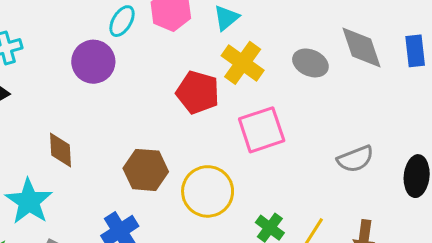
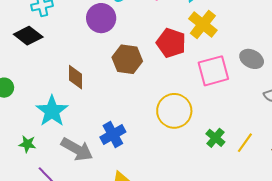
gray ellipse: (310, 63) -> (252, 59), moved
brown hexagon: (146, 170) -> (127, 59), moved

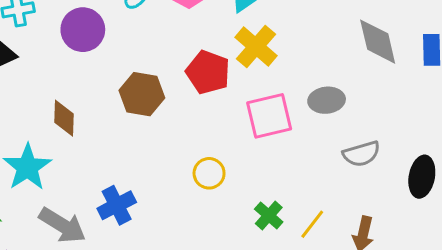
purple circle: (101, 18) -> (83, 30), moved
gray ellipse: (252, 59) -> (327, 100), turned -35
yellow circle: (174, 111) -> (209, 173), size x0.6

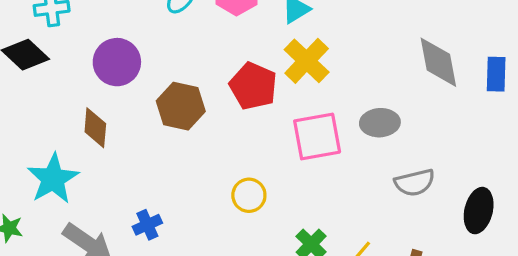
purple circle: (83, 30) -> (117, 62), moved
blue cross: (117, 205) -> (147, 225), size x0.7

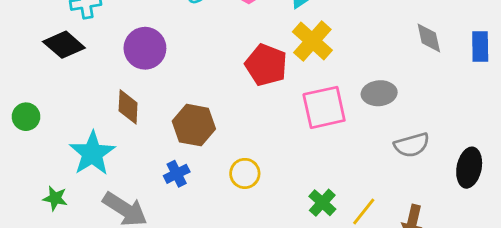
gray diamond: (438, 62) -> (429, 38), size x0.7
brown hexagon: (181, 106) -> (194, 125), moved
yellow circle: (249, 195) -> (245, 173), moved
blue cross: (147, 225) -> (177, 174), moved

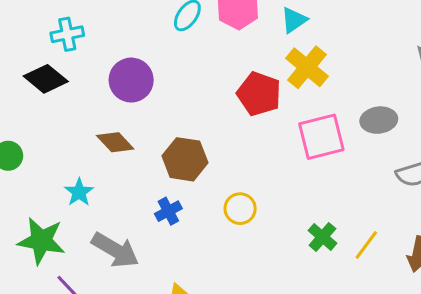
brown diamond: (128, 107) -> (115, 142), turned -44
cyan star: (92, 153) -> (79, 192), size x0.6
green star: (55, 198) -> (41, 241), size x1.8

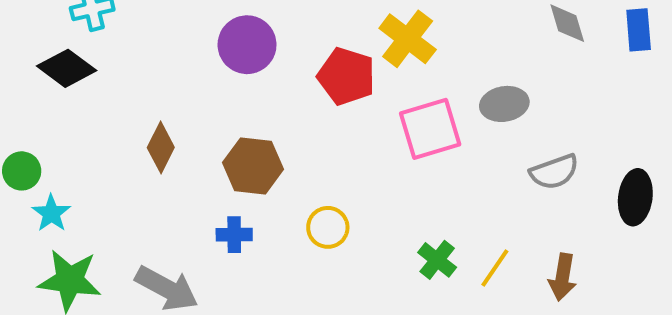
purple circle: (131, 80) -> (247, 45), moved
brown diamond: (115, 142) -> (161, 147), turned 72
cyan star: (79, 192) -> (51, 213), moved
blue cross: (168, 211) -> (234, 235), turned 30

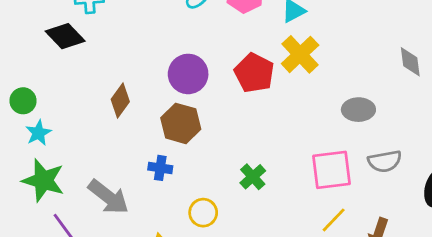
purple circle: (247, 45) -> (188, 74), moved
pink square: (430, 129) -> (332, 170), moved
yellow circle: (328, 227) -> (203, 213), moved
green cross: (437, 260) -> (253, 177), moved

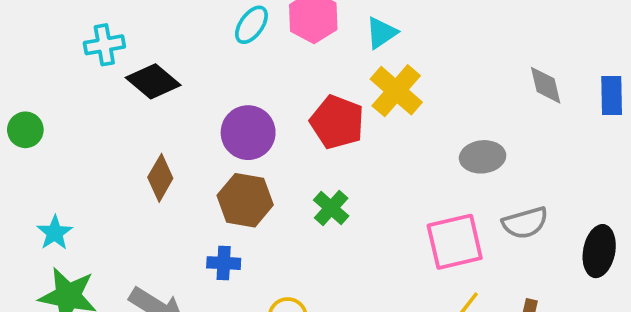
black diamond: (65, 36) -> (153, 81), moved
green circle: (23, 101) -> (25, 130), moved
green cross: (253, 177) -> (331, 208), moved

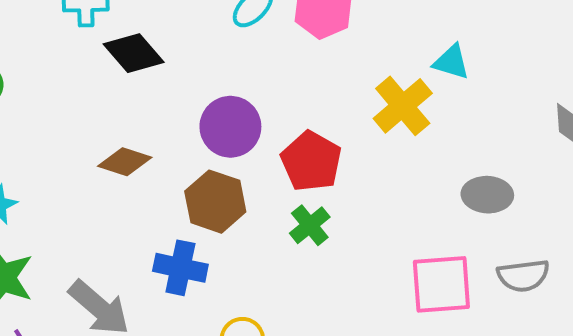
cyan triangle: (381, 33) -> (451, 62), moved, turned 42
red pentagon: (337, 122) -> (311, 161), moved
brown diamond: (160, 178) -> (125, 162), turned 69
blue cross: (224, 263) -> (180, 268), size x1.4

